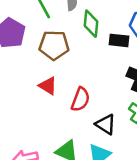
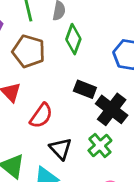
black rectangle: (119, 40) -> (85, 89), moved

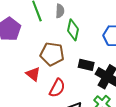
brown pentagon: (29, 51) -> (52, 54), moved

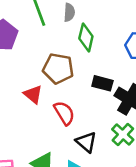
red semicircle: (57, 88) -> (64, 113), turned -60

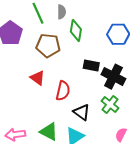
brown pentagon: (58, 68) -> (48, 45), moved
red semicircle: (64, 113) -> (63, 91), turned 48

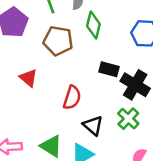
red triangle: (38, 78) -> (28, 78), moved

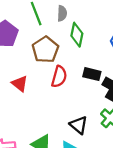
brown pentagon: (58, 41) -> (45, 50), turned 30
red semicircle: (72, 98) -> (59, 77), moved

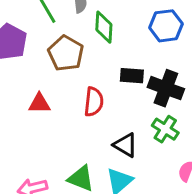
red semicircle: (59, 77) -> (94, 102), moved
red triangle: (20, 84) -> (39, 103), turned -30

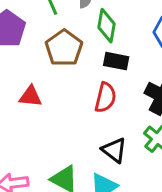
black rectangle: (132, 76) -> (116, 61), moved
red semicircle: (94, 102) -> (105, 97), moved

